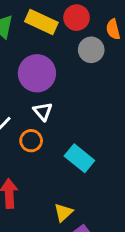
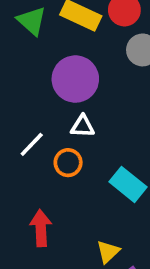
white triangle: (43, 111) -> (83, 126), turned -48

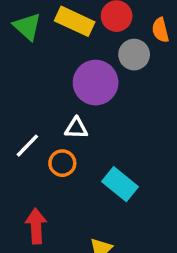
purple circle: (75, 79) -> (96, 83), moved

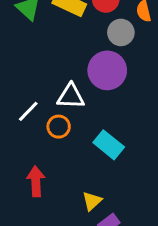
purple circle: (96, 83) -> (107, 70), moved
white triangle: (76, 128) -> (71, 96), size x1.4

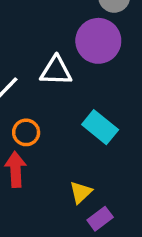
orange circle: (59, 127) -> (26, 132), moved

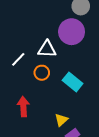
orange circle: (26, 132) -> (42, 73), moved

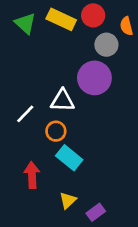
cyan rectangle: (73, 82) -> (69, 158), moved
yellow triangle: (61, 120) -> (68, 200), moved

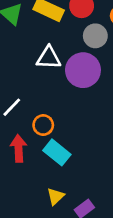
white triangle: (63, 101) -> (49, 58), moved
red arrow: (32, 175) -> (19, 148), moved

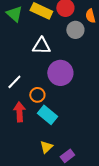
purple circle: (83, 70) -> (60, 73), moved

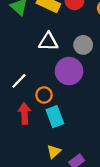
gray circle: (75, 30) -> (83, 45), moved
cyan rectangle: (47, 115) -> (55, 117), turned 30

